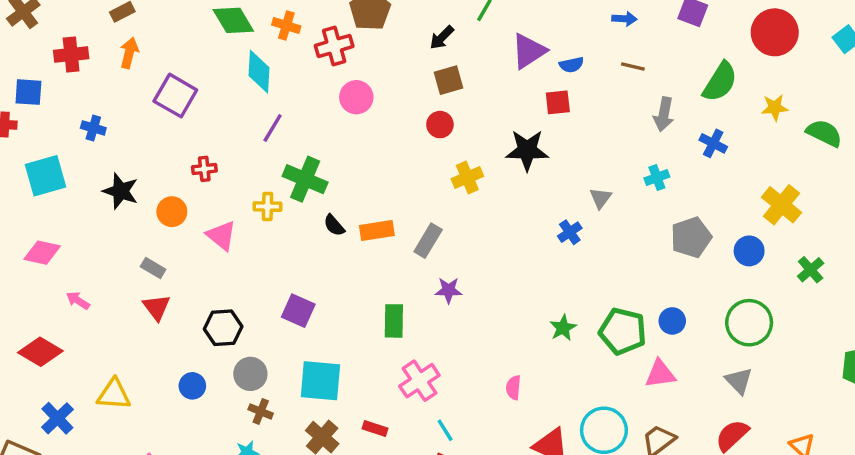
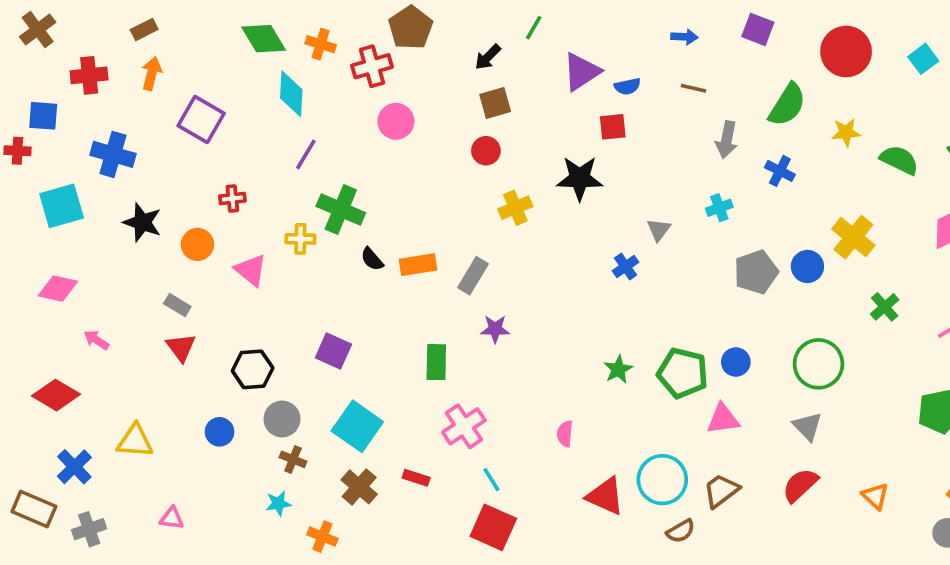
blue cross: (93, 128) -> (113, 154), size x1.6
blue circle: (749, 251) -> (807, 266), moved
cyan square: (320, 381) -> (357, 426), turned 30

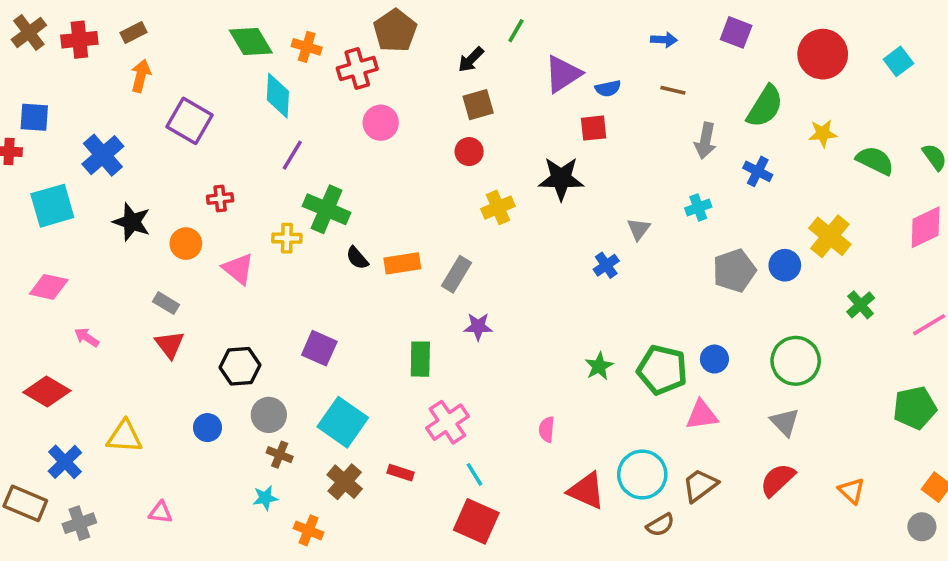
red cross: (89, 75) -> (79, 40), moved
blue cross: (113, 154) -> (103, 155), turned 33

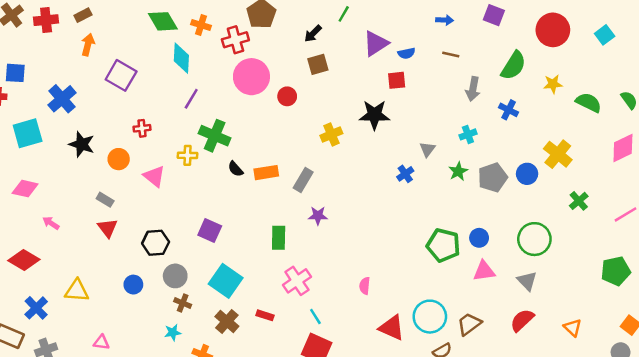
pink circle: (381, 123) -> (251, 77), size x1.5
red circle: (469, 152) -> (287, 96), moved
green star: (599, 366) -> (458, 171), moved
pink triangle: (702, 415) -> (484, 271), moved

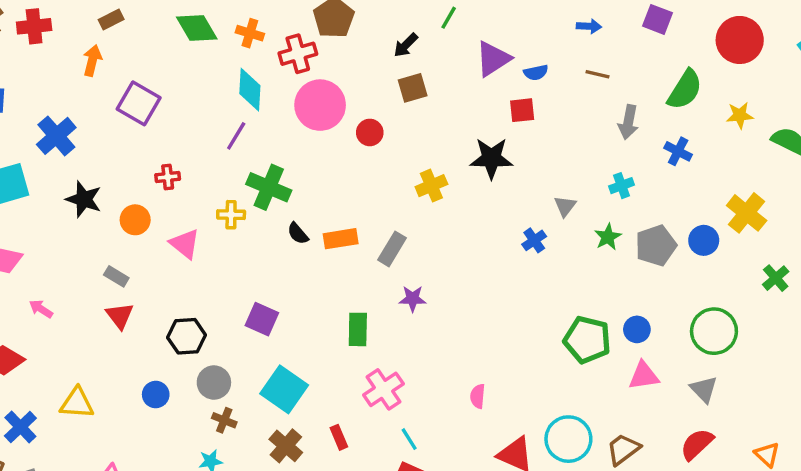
brown rectangle: (83, 15) -> (111, 19), moved
cyan diamond: (181, 58) -> (250, 90), moved
red rectangle: (265, 315) -> (339, 437), turned 49

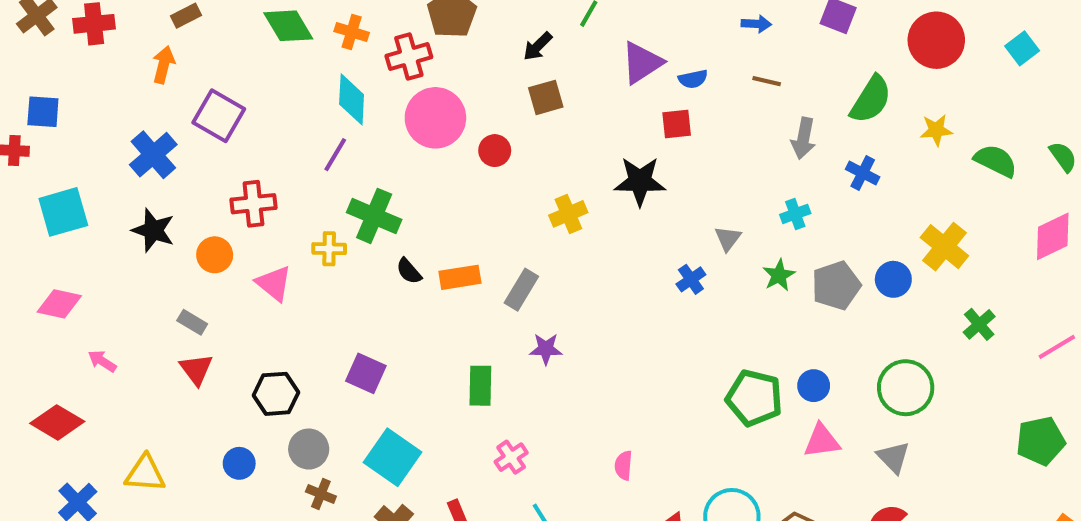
blue cross: (56, 136) -> (153, 155), moved
red cross: (168, 177) -> (253, 204), size x1.5
pink cross: (383, 389) -> (511, 457), size x0.7

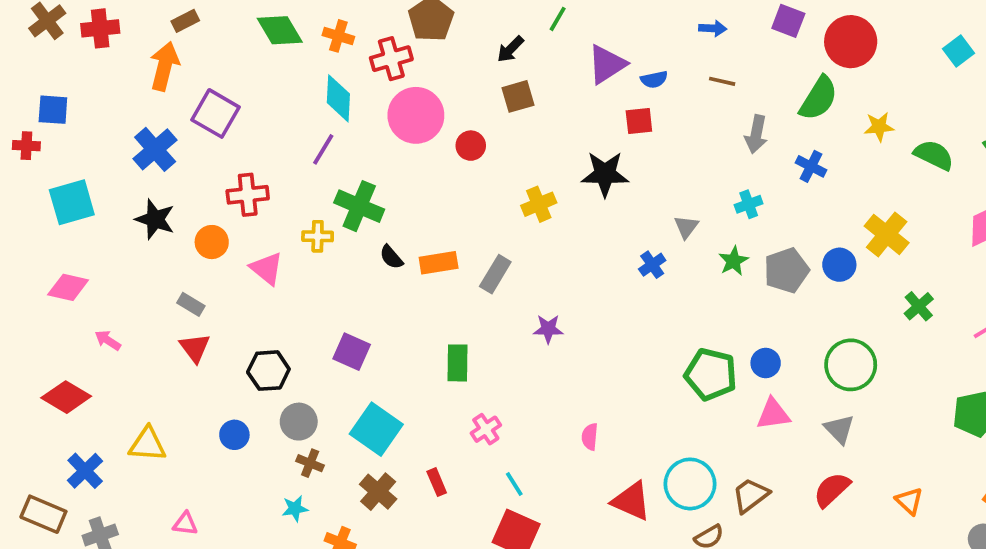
red circle: (936, 40) -> (851, 42), moved
orange arrow: (164, 65) -> (164, 66), size x1.4
purple star: (546, 349) -> (548, 329), moved

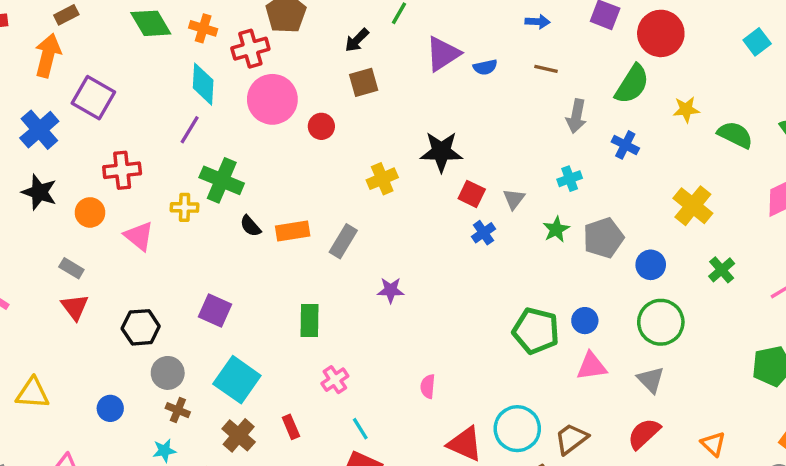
red square: (639, 121) -> (472, 194), moved, turned 32
blue circle: (839, 265) -> (651, 265), moved
blue circle: (234, 435) -> (110, 408), moved

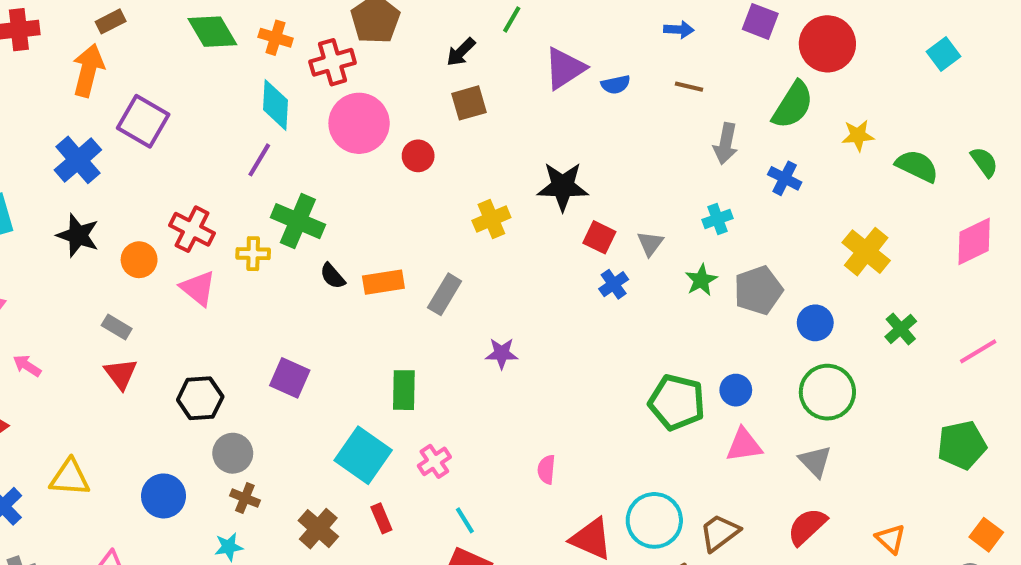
red cross: (122, 170) -> (192, 229), moved, turned 33
cyan square: (237, 380) -> (363, 455), moved
blue circle: (110, 408) -> (164, 496), size x1.4

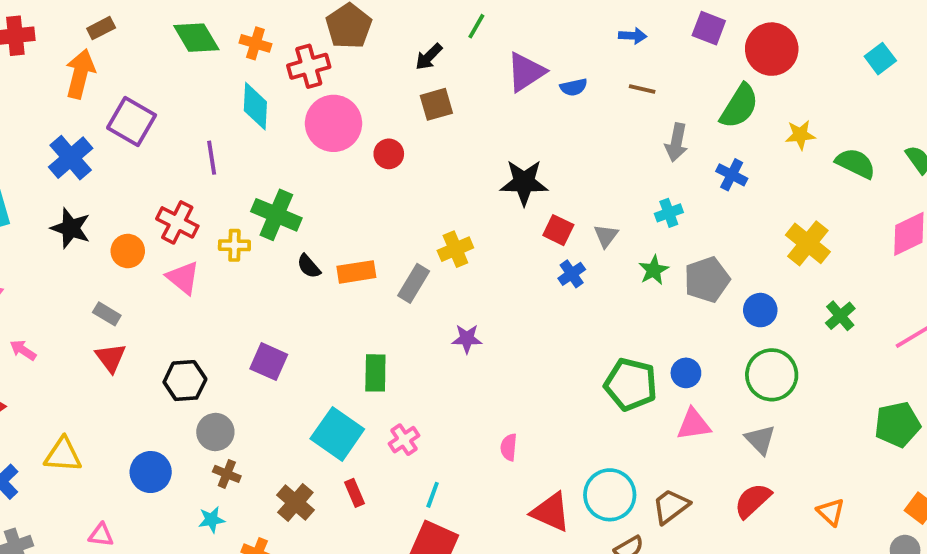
purple line: (259, 160) -> (212, 158), moved, turned -40
yellow cross: (491, 219) -> (455, 249), moved
cyan line: (465, 520) -> (433, 495), turned 52

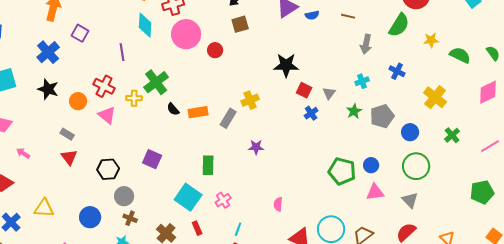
purple square: (132, 121) -> (80, 33), size x0.7
blue cross: (732, 175) -> (397, 71), moved
green cross: (276, 215) -> (156, 82), turned 30

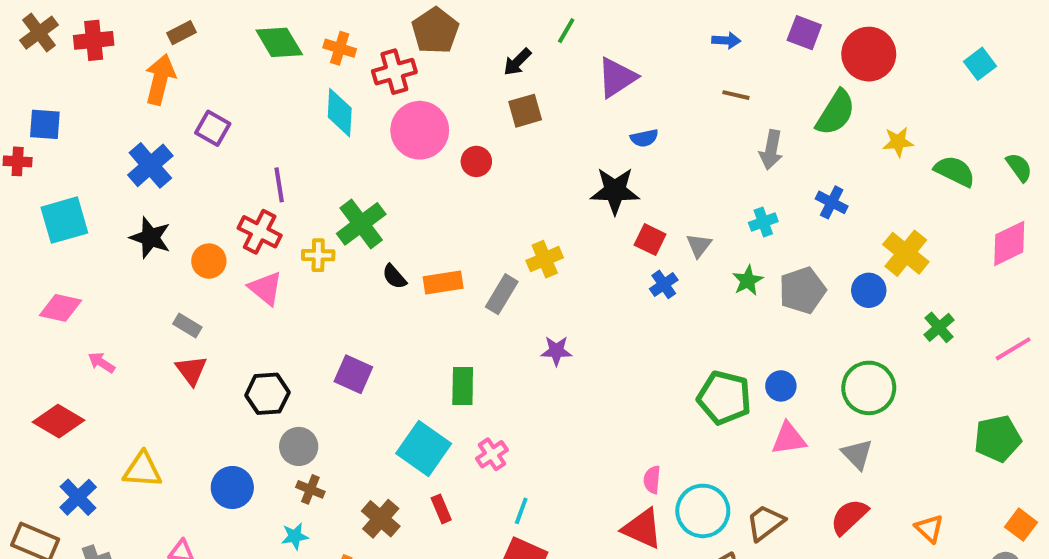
blue semicircle: (312, 15) -> (644, 138), moved
purple line: (122, 52) -> (279, 185), moved
blue circle: (410, 132) -> (869, 290), moved
pink semicircle: (278, 204) -> (652, 480), moved

